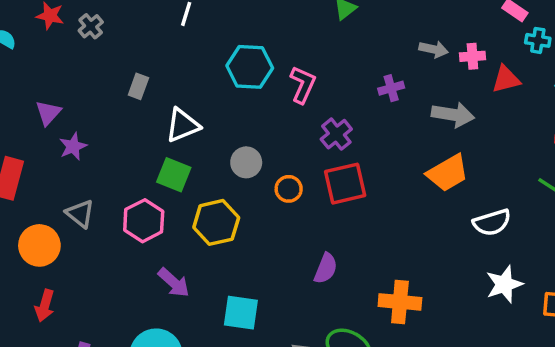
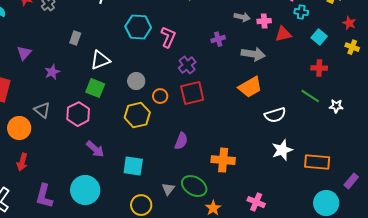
purple star: (73, 146) -> (52, 72), moved
yellow hexagon: (216, 222) -> (137, 115), moved

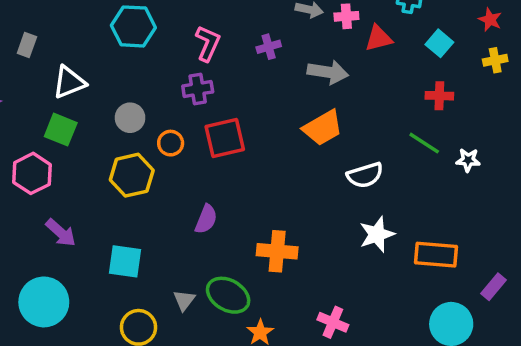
pink L-shape: (168, 37) -> (208, 43), moved
yellow cross: (352, 47) -> (495, 60), turned -32
purple cross: (187, 65) -> (198, 89), moved, turned 30

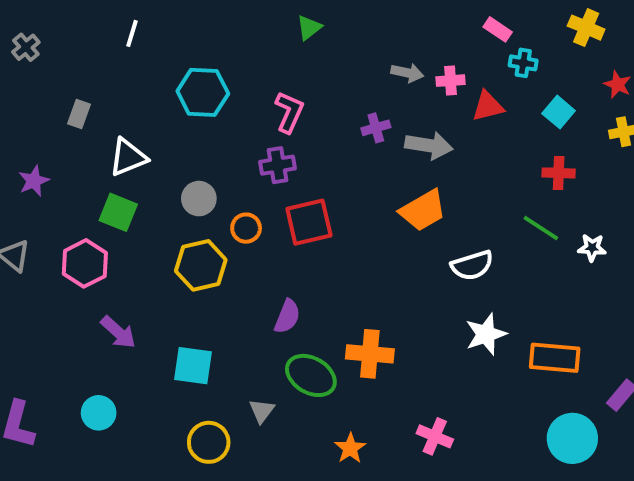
purple cross: (269, 47) -> (376, 128), moved
green ellipse: (228, 295) -> (311, 375), moved
cyan circle: (44, 302) -> (99, 413), size x0.6

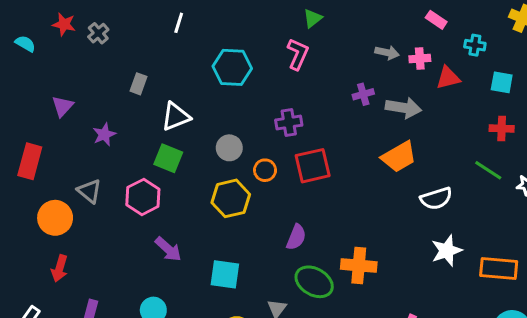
pink rectangle: (498, 29) -> (436, 20), moved
pink L-shape: (289, 112) -> (298, 54), moved
cyan square: (559, 112) -> (502, 82), turned -30

